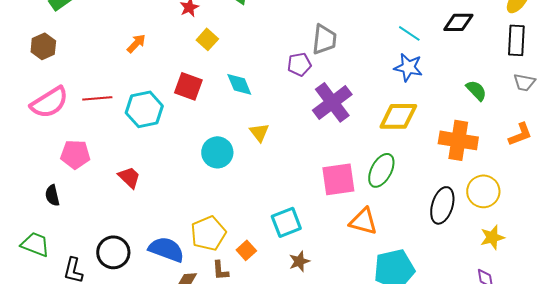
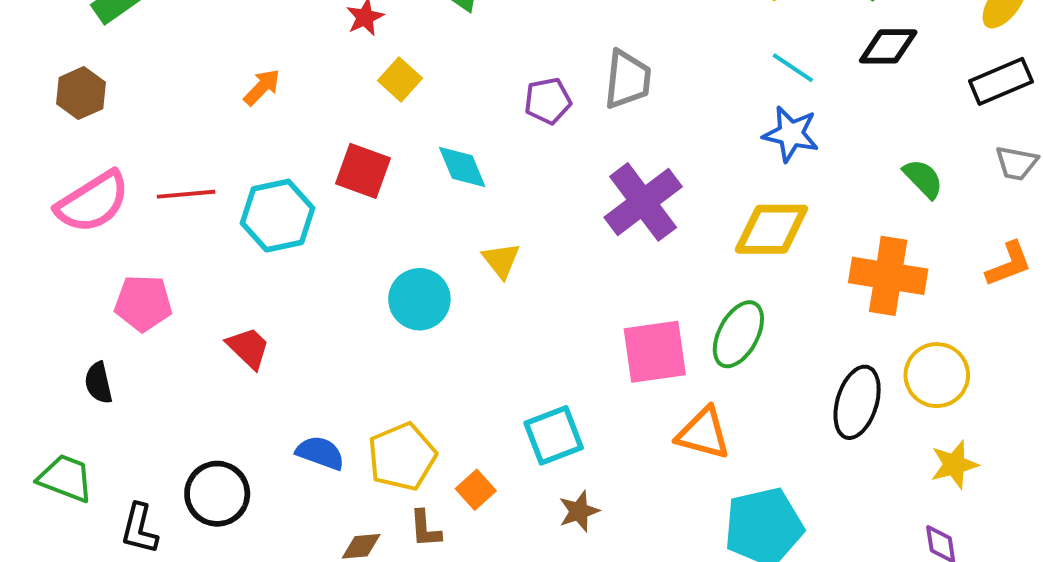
black rectangle: (516, 40) -> (1001, 81), turned 64
purple pentagon: (299, 64) -> (548, 101), moved
blue semicircle: (166, 249) -> (320, 453), moved, size x0.7

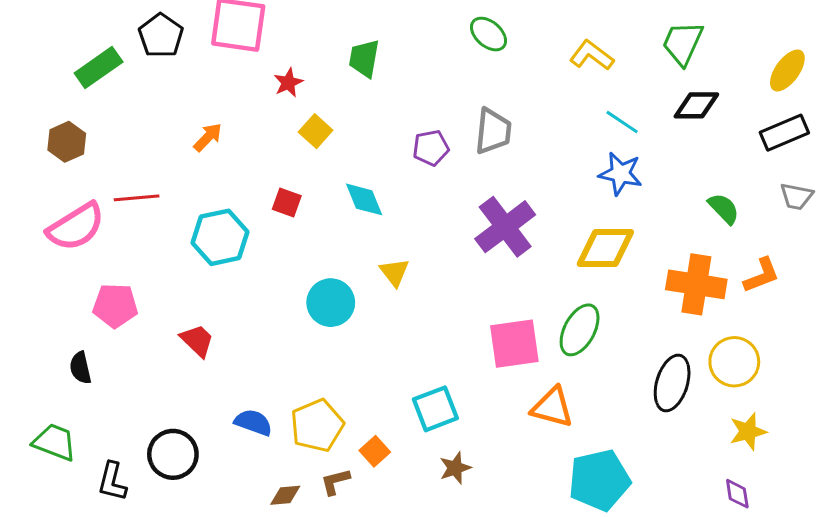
red square: (363, 171) -> (287, 202), size x0.7
red line: (186, 194) -> (137, 198), moved
orange L-shape: (1009, 264) -> (762, 275), moved
brown L-shape: (425, 529) -> (335, 482), turned 80

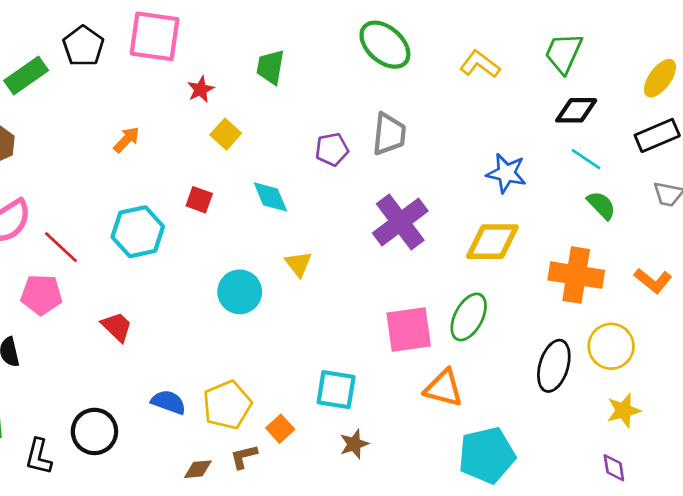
green ellipse: (489, 34) -> (385, 45), size x1.5
cyan line: (622, 122) -> (586, 159), moved
red line: (137, 198) -> (61, 247), moved, turned 48
orange L-shape: (762, 275) -> (653, 281), moved, turned 60
cyan square: (435, 409) -> (336, 390), turned 30

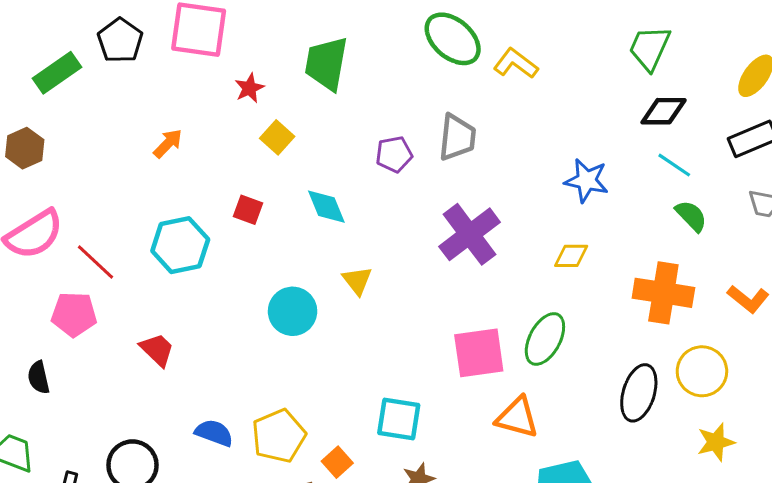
yellow L-shape: (480, 64) -> (516, 63), moved
green trapezoid: (270, 67) -> (326, 63), size x1.4
yellow diamond: (492, 242) -> (571, 256), size x0.6

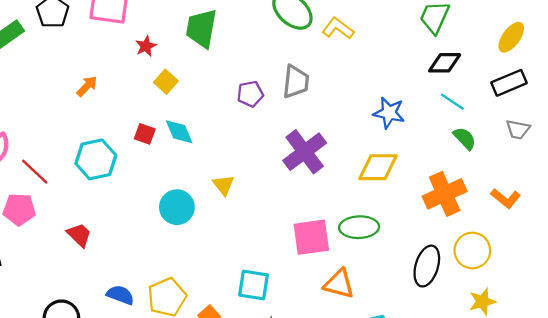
cyan diamond: (326, 207) -> (179, 132), moved
yellow diamond: (571, 256) -> (378, 167), size x1.6
orange cross: (663, 293) -> (445, 194), turned -33
green ellipse: (545, 339) -> (359, 227), turned 60

